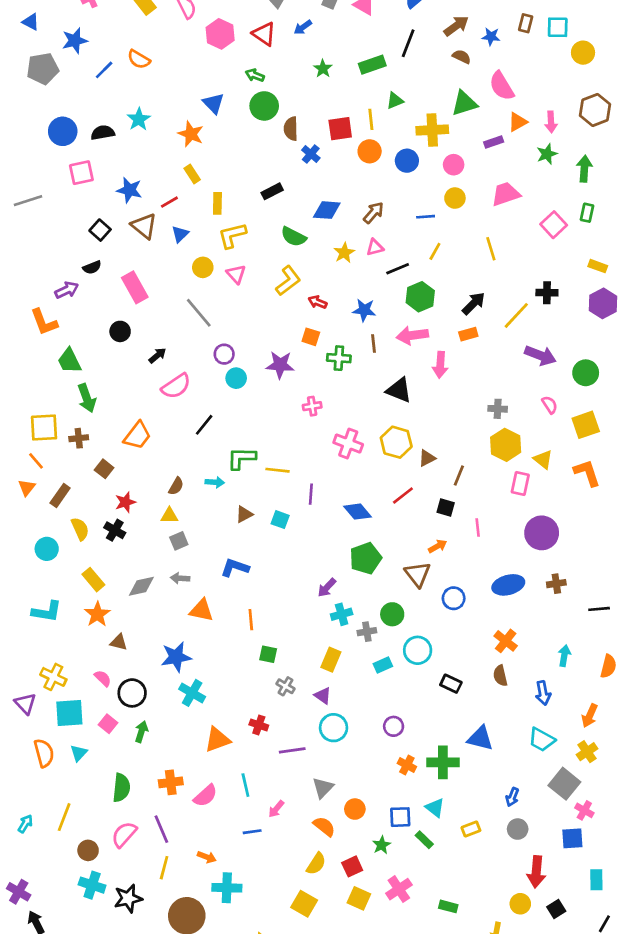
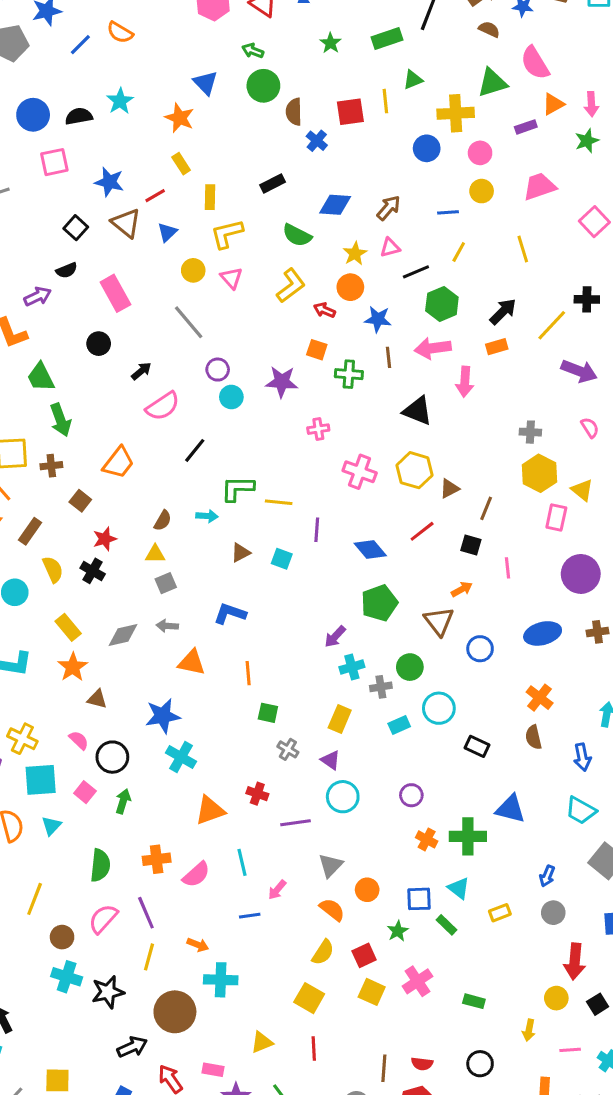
orange circle: (370, 151) -> (350, 287), moved

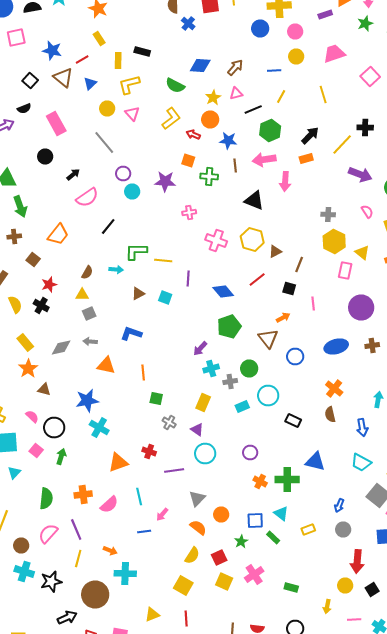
black rectangle: (273, 183) -> (142, 52), moved, turned 42

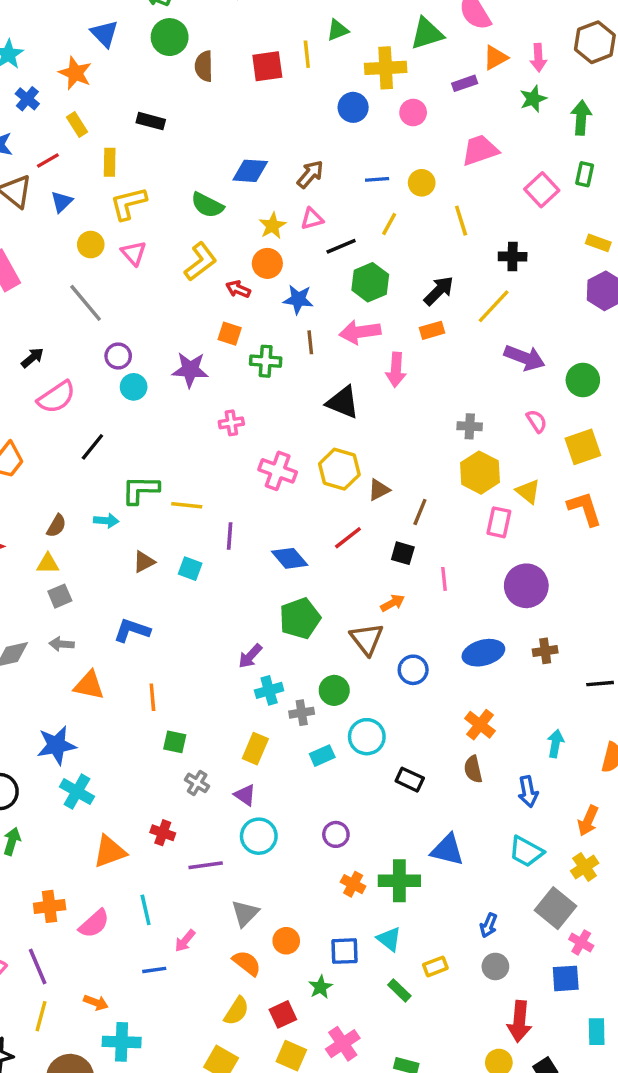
blue cross: (188, 24) -> (27, 99), moved
black rectangle: (142, 52) -> (151, 121), moved
yellow circle: (296, 56) -> (422, 183), moved
black cross: (365, 128) -> (513, 257), moved
green rectangle: (273, 538) -> (399, 990), moved

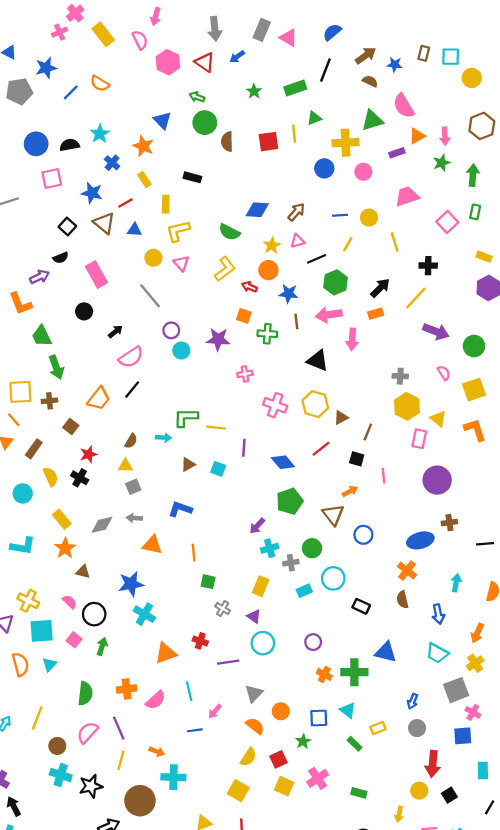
blue triangle: (62, 202) -> (134, 230), turned 48
black line: (92, 447) -> (132, 390), moved
blue ellipse: (483, 653) -> (420, 540), moved
gray square: (555, 908) -> (456, 690), turned 30

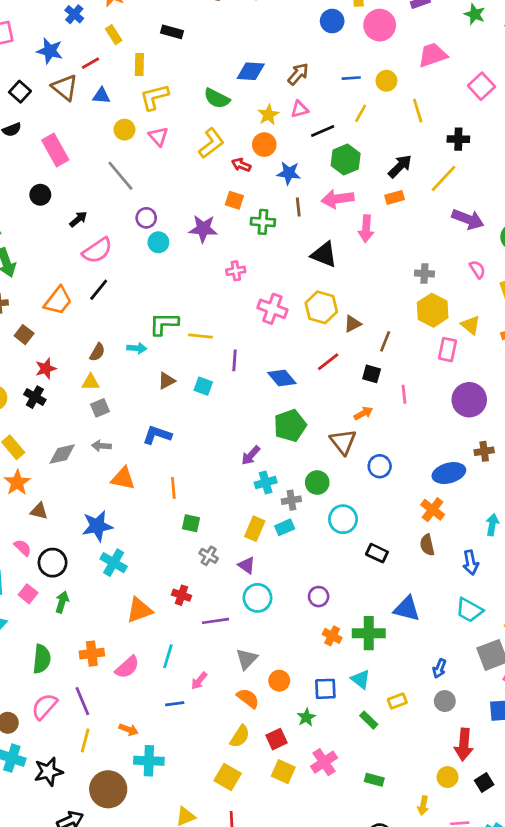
green star: (442, 163) -> (475, 14), turned -30
pink circle: (363, 172) -> (380, 25), size x1.5
cyan rectangle: (304, 591) -> (285, 527), moved
cyan line: (189, 691) -> (168, 656), turned 30

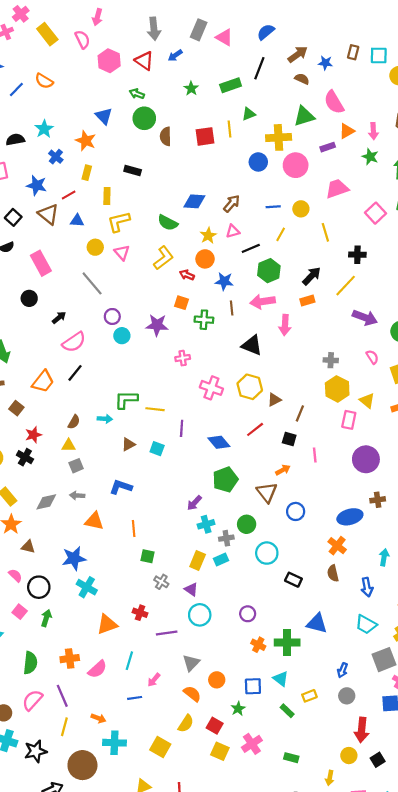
yellow rectangle: (114, 35) -> (87, 173), turned 48
red square: (276, 739) -> (215, 726), turned -35
yellow square: (228, 777) -> (160, 747), moved

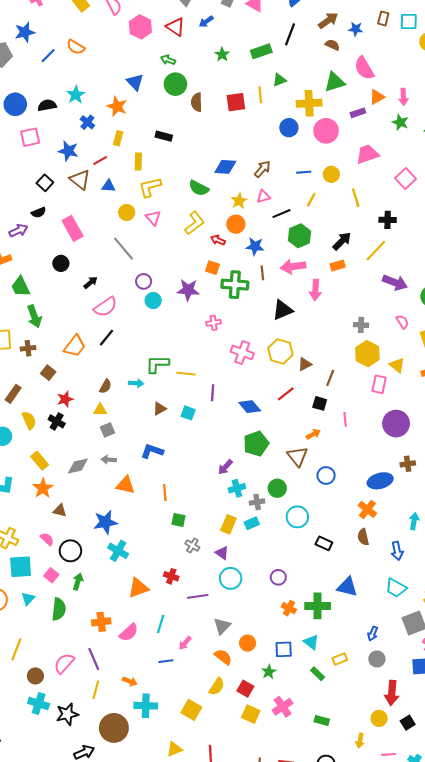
green cross: (204, 320) -> (235, 285), size x1.4
black triangle: (252, 345) -> (283, 310), turned -45
green semicircle: (30, 663) -> (59, 609), moved

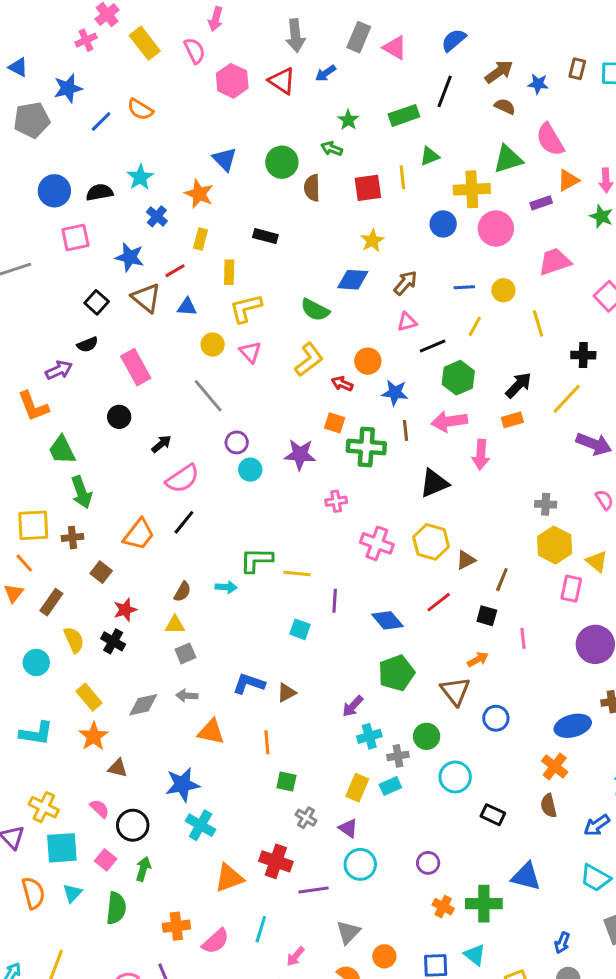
green arrow: (168, 60) -> (332, 149), moved
yellow star: (239, 201) -> (372, 241), moved
brown triangle: (160, 409) -> (286, 693), moved
blue arrow: (397, 551) -> (597, 825), turned 66
red cross: (171, 576) -> (276, 861), size x1.5

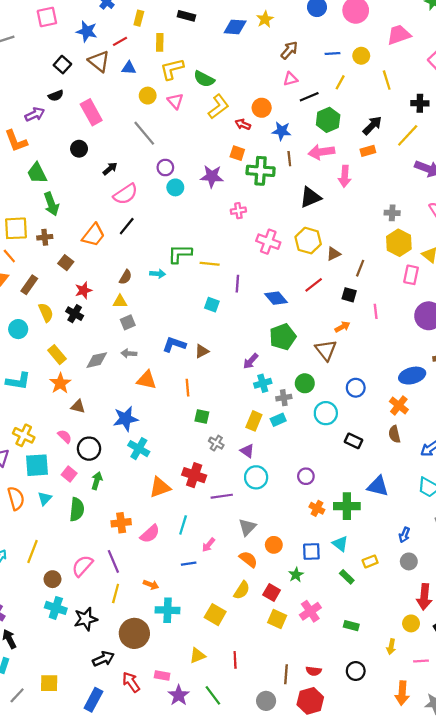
blue diamond: (353, 280) -> (235, 27), moved
green semicircle: (315, 310) -> (204, 79), moved
blue circle: (496, 718) -> (356, 388), moved

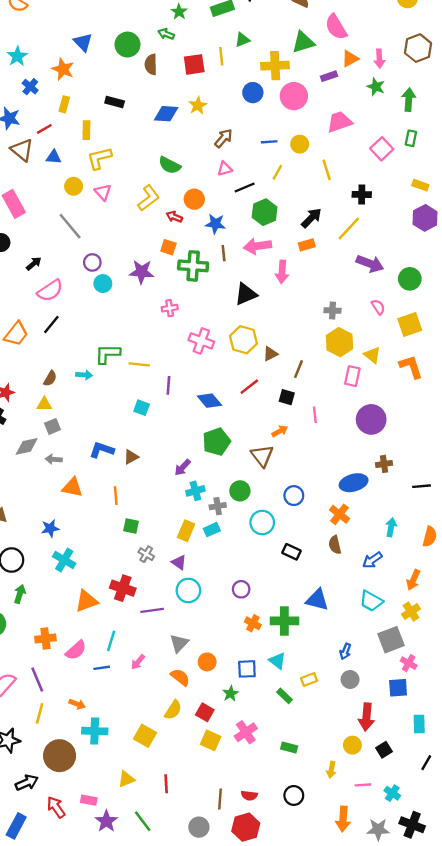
green semicircle: (204, 79) -> (170, 165), moved
gray diamond: (97, 360) -> (27, 446), moved
blue star: (126, 419) -> (50, 528), size x0.7
blue line: (189, 564) -> (102, 668), moved

